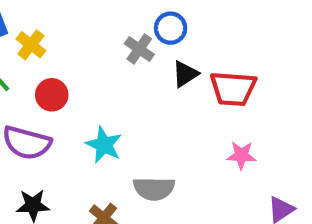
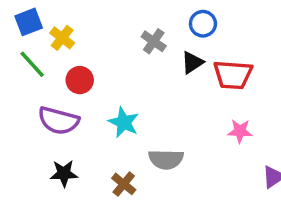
blue circle: (171, 28) -> (203, 24), moved

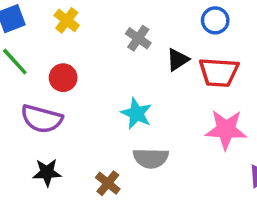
blue circle: (203, 24) -> (215, 20), moved
yellow cross: (62, 38) -> (67, 20), moved
cyan star: (124, 122) -> (136, 113), moved
pink star: (240, 131) -> (226, 130), size x1.6

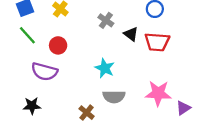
black triangle: (178, 60) -> (131, 34), turned -49
pink star: (226, 130) -> (158, 93), moved
black star: (47, 172) -> (32, 106), moved

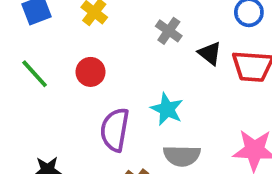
green line: (27, 35) -> (35, 74), moved
purple semicircle: (44, 72) -> (115, 130), moved, turned 85

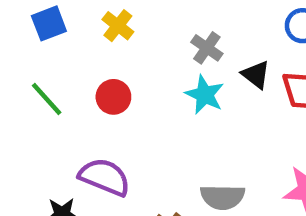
cyan star: (167, 109) -> (205, 95), moved
purple semicircle: (115, 130) -> (105, 177), moved, turned 102

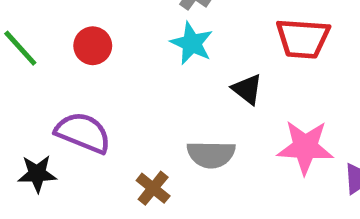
black triangle: (256, 75) -> (247, 89), moved

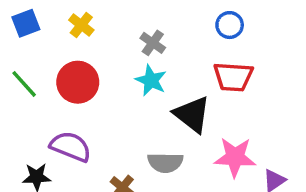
red circle: (93, 46) -> (78, 82), size x1.5
black triangle: (247, 89) -> (192, 114), size x1.6

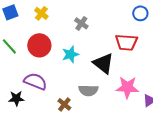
blue circle: (230, 25) -> (140, 13), moved
cyan star: (151, 80) -> (70, 54), moved, turned 30

